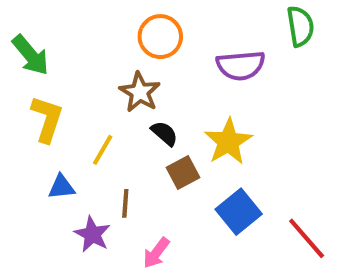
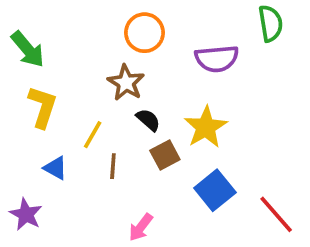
blue triangle: (61, 187) -> (56, 168), turned 35
brown line: (125, 203) -> (113, 166), moved
purple star: (92, 234) -> (26, 214), moved

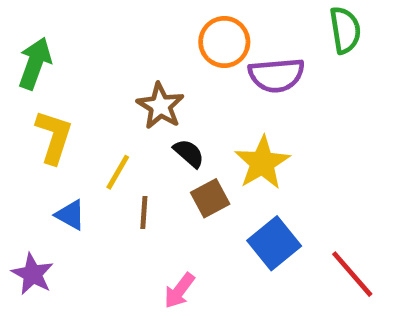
orange circle: (144, 33) -> (224, 42), moved
green arrow: (28, 49) -> (35, 63), turned -120

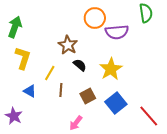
brown square: (210, 198) -> (88, 96), moved

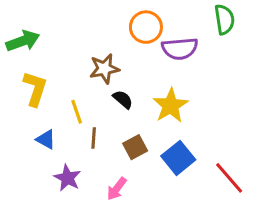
green arrow: (15, 27) -> (23, 41), turned 50
brown star: (68, 45) -> (104, 69), turned 30
yellow line: (50, 73) -> (77, 112), turned -49
purple star: (14, 116) -> (67, 178), moved

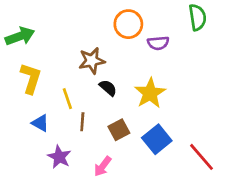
purple semicircle: (180, 49) -> (158, 43), size x0.7

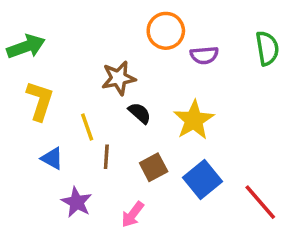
green semicircle: (197, 17) -> (267, 48), moved

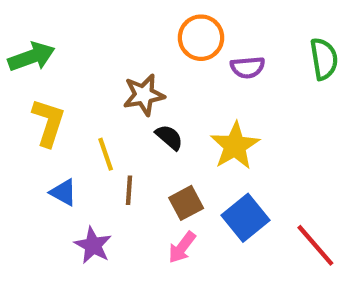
pink arrow: (133, 214) -> (182, 247), moved

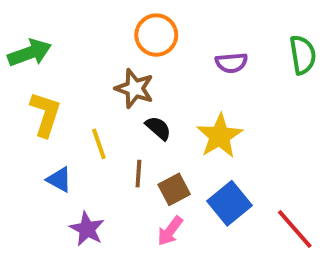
orange circle: (201, 38) -> (156, 35), moved
brown star: (144, 95) -> (134, 88), turned 30
brown line: (129, 190) -> (138, 174), moved

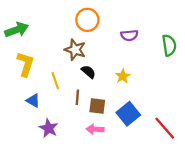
green semicircle: (303, 55) -> (169, 45), moved
yellow star: (220, 136) -> (123, 76), size x0.6
brown square: (174, 189) -> (97, 106), turned 35
pink arrow: (170, 231) -> (95, 129), turned 56

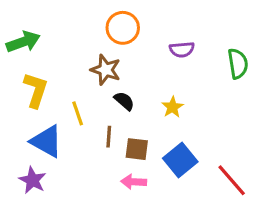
blue triangle: (33, 101) -> (47, 141), size x1.6
purple star: (49, 128) -> (33, 180), moved

